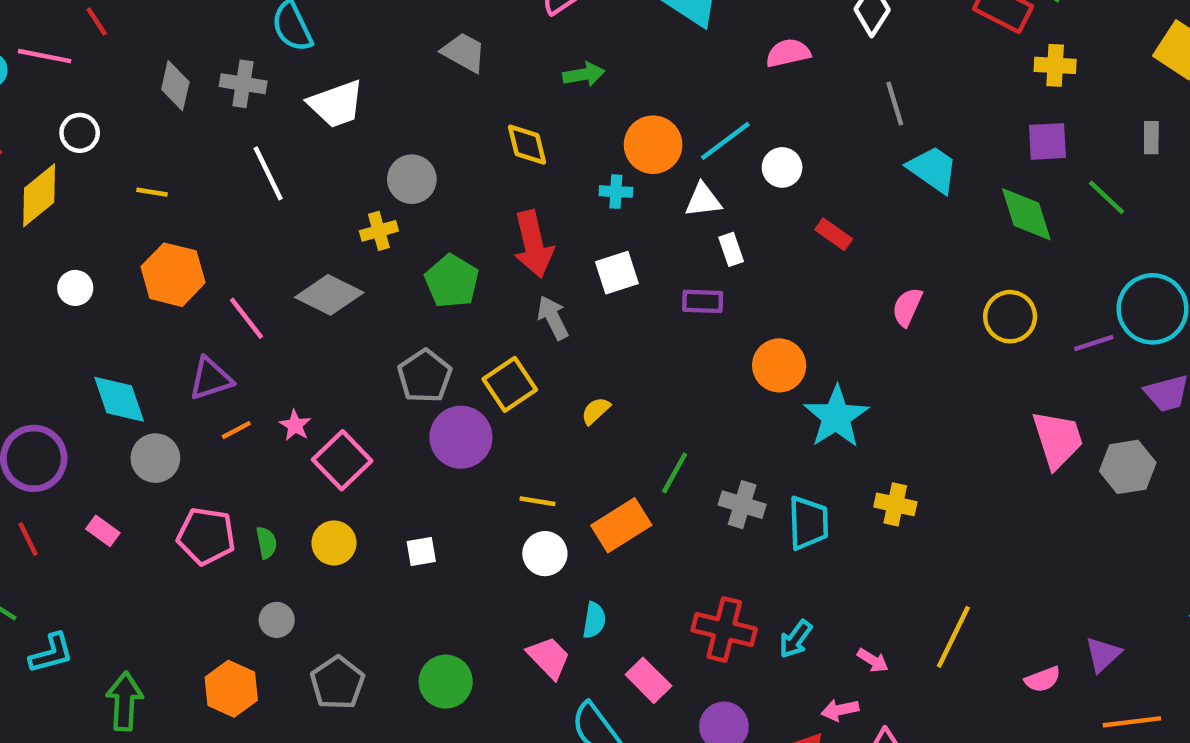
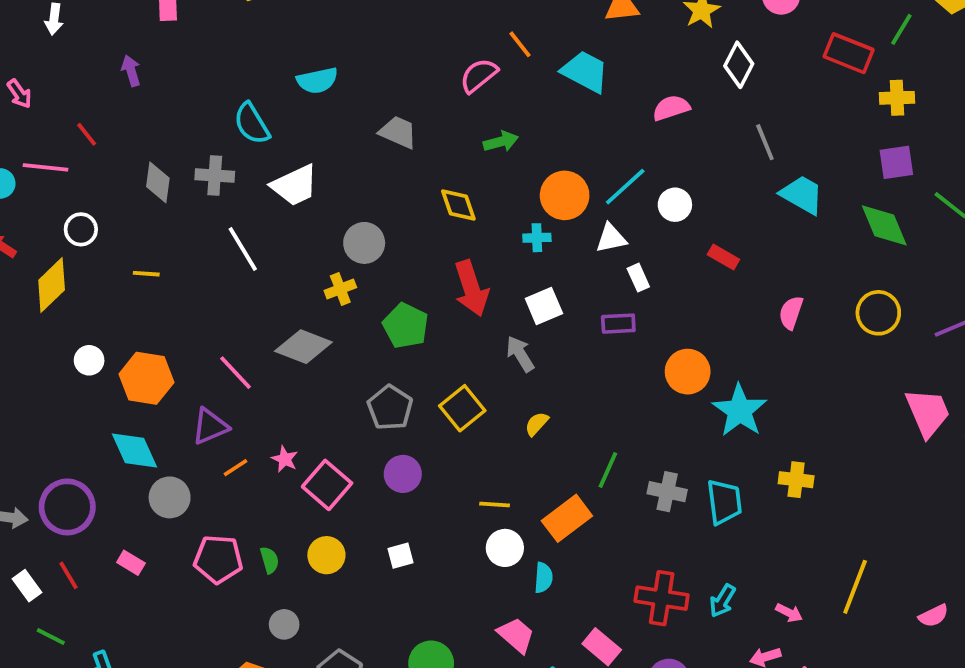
orange hexagon: (173, 275) -> (146, 378), moved
gray arrow: (553, 318) -> (520, 354), moved
purple circle: (461, 437) -> (403, 474), moved, size x0.7
cyan semicircle: (594, 620) -> (543, 578), moved

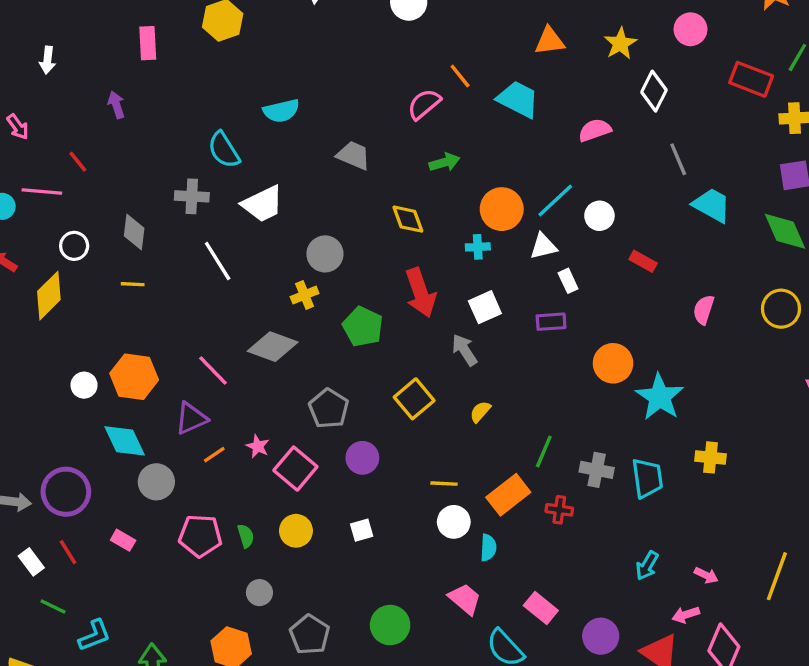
gray diamond: (158, 182) -> (134, 232), moved
white circle: (89, 360) -> (84, 385), moved
gray pentagon: (390, 408) -> (329, 409), moved
yellow line: (855, 587) -> (777, 576), moved
red cross: (662, 598) -> (559, 510), moved, size x0.6

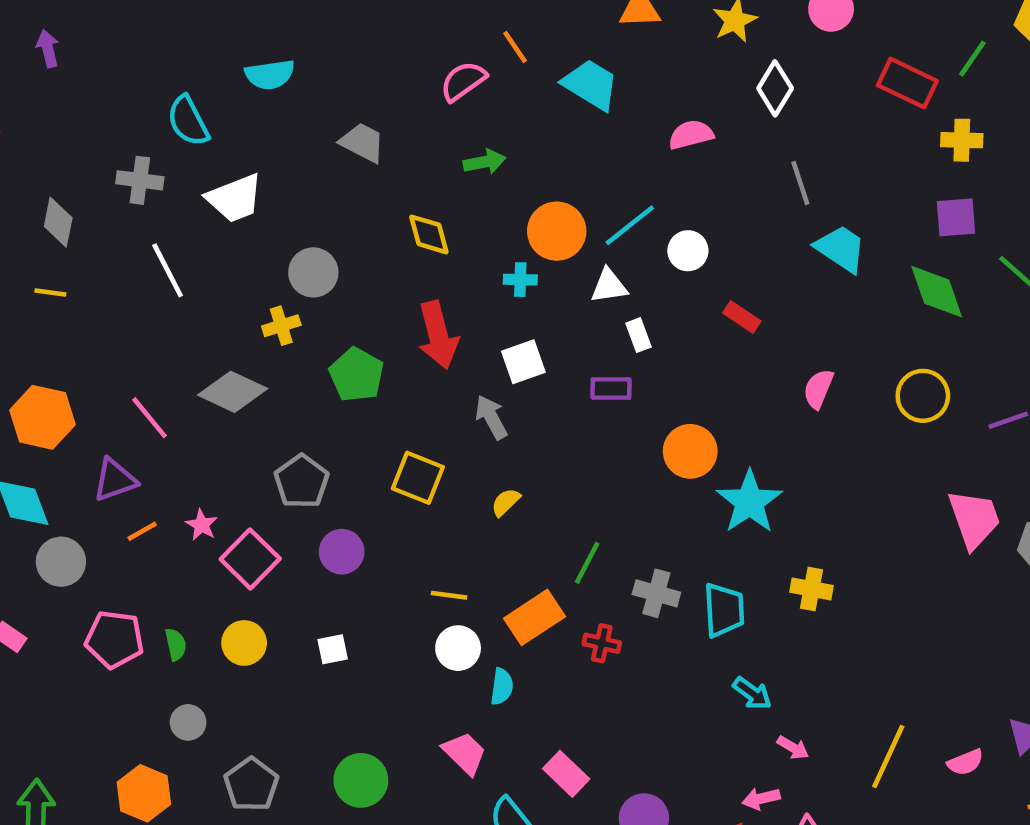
yellow square: (414, 399) -> (418, 478), turned -33
cyan arrow: (647, 566) -> (752, 693), moved, turned -88

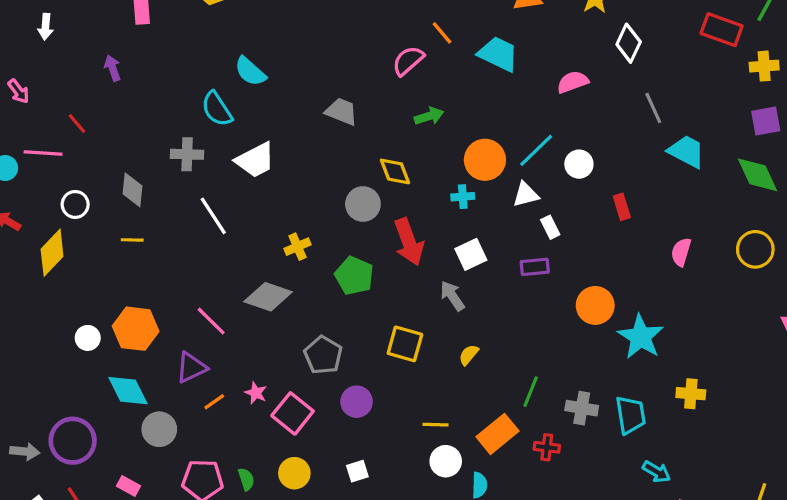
cyan semicircle: (270, 75) -> (250, 71), moved, turned 56
gray circle: (313, 272) -> (363, 204), moved
red rectangle: (742, 317) -> (622, 207), turned 45

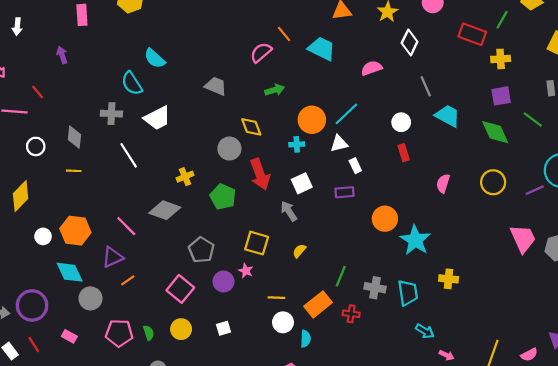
white circle: (579, 164) -> (401, 122), moved
yellow diamond: (52, 253) -> (21, 196), moved
pink star: (256, 393) -> (246, 271), moved

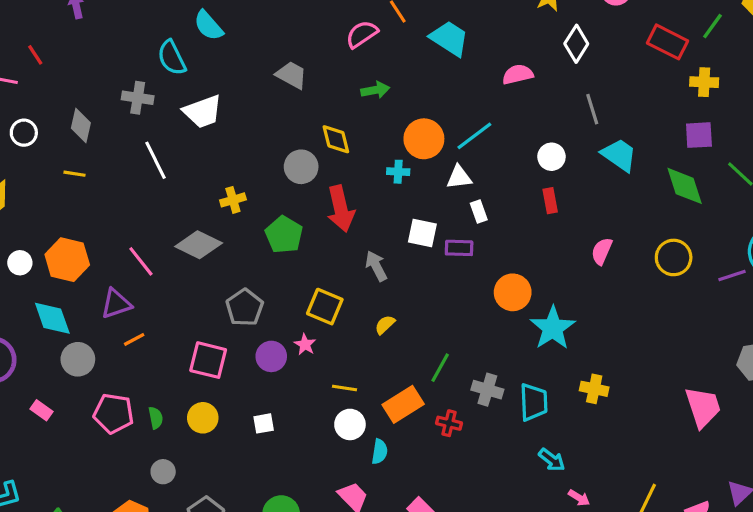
white square: (302, 183) -> (422, 233), moved, turned 30
pink trapezoid: (523, 239) -> (703, 407), moved
pink square: (180, 289) -> (208, 360), turned -32

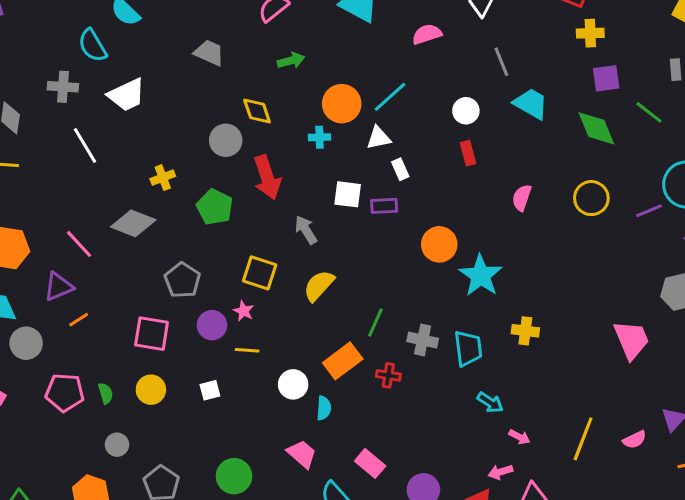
yellow cross: (704, 82) -> (590, 33), moved
yellow semicircle: (385, 325) -> (319, 286), size x1.6
yellow line: (345, 388) -> (247, 350), moved

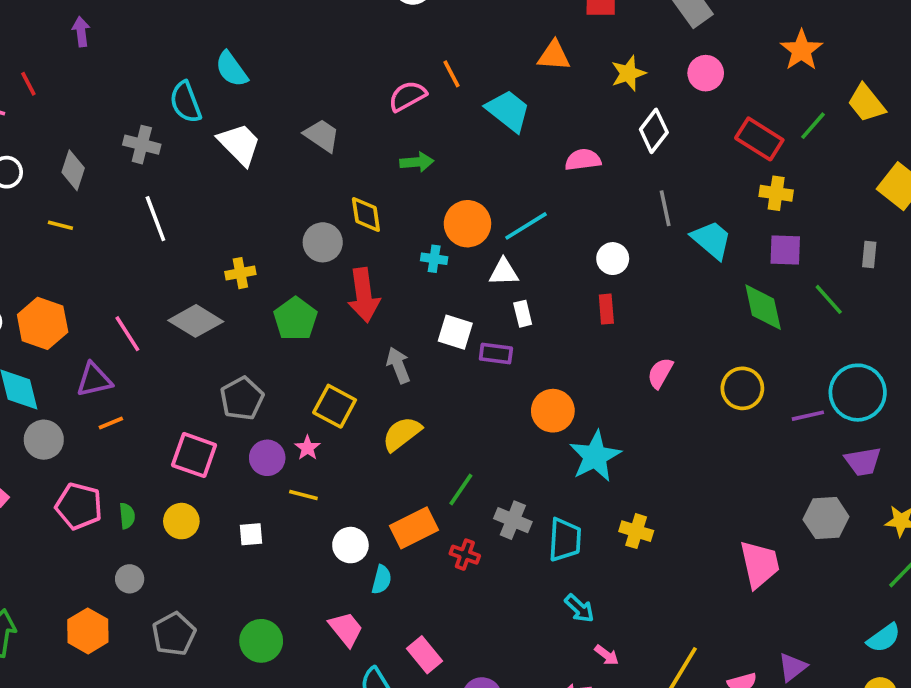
white trapezoid: (127, 95) -> (239, 144), moved, turned -120
cyan trapezoid: (531, 104) -> (712, 240), moved

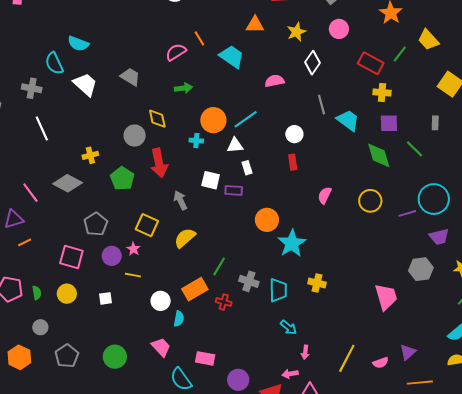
cyan semicircle: (231, 69) -> (78, 44), turned -30
pink rectangle: (425, 655) -> (205, 358), turned -36
pink arrow: (607, 655) -> (305, 352), turned 64

